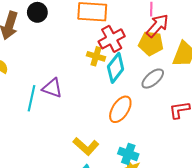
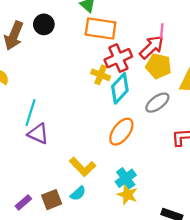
red arrow: (157, 26) -> (152, 47), moved
purple triangle: (52, 88) -> (38, 134), moved
cyan cross: (128, 154) -> (126, 178), turned 30

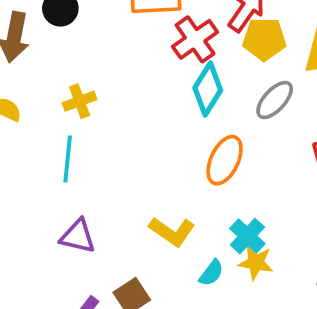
yellow cross: (101, 75) -> (80, 101), moved, turned -30
purple triangle: (38, 134) -> (78, 236), moved
cyan semicircle: (78, 193) -> (211, 273), moved

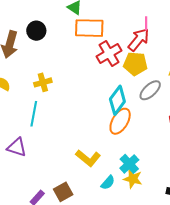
yellow pentagon: (264, 39) -> (135, 64), moved
cyan diamond: (208, 89) -> (117, 100), moved
purple triangle: (78, 236) -> (17, 147), moved

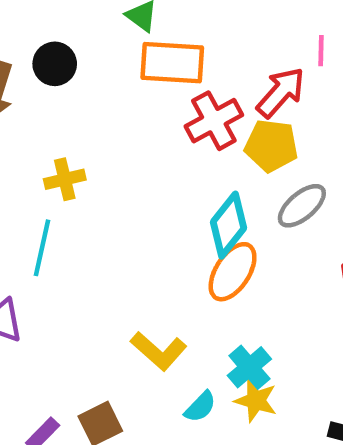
pink line: (146, 23) -> (321, 51), moved

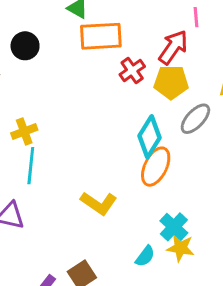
red cross: (214, 121) -> (132, 70), size x0.7
yellow cross: (65, 179) -> (24, 131), moved
yellow L-shape: (159, 351) -> (99, 203), moved

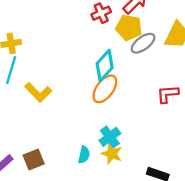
gray ellipse: (195, 119) -> (143, 43), moved
yellow L-shape: (99, 203) -> (38, 92), moved
cyan semicircle: (145, 256) -> (84, 155), turned -35

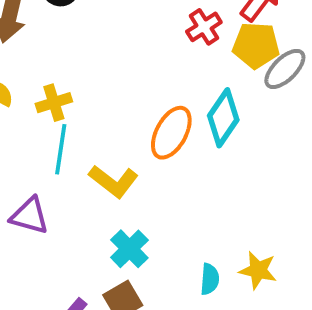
orange ellipse: (105, 89) -> (171, 133), moved
cyan cross: (110, 137) -> (129, 249), moved

